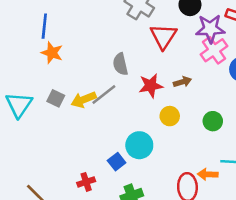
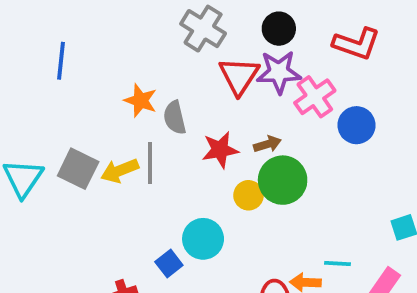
purple star: (210, 29) -> (279, 72), moved
orange star: (52, 53) -> (141, 101), moved
gray line: (104, 95) -> (150, 163), turned -52
gray square: (56, 98) -> (78, 169), size x1.5
green circle: (213, 121) -> (283, 180), moved, size x1.6

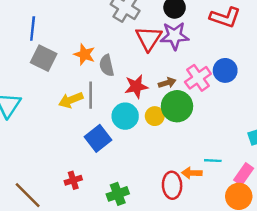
pink cross: (315, 97) -> (198, 78), moved
gray square: (78, 169) -> (44, 58), moved
cyan circle: (203, 239) -> (125, 116), moved
blue square: (169, 263) -> (98, 138), moved, size x1.5

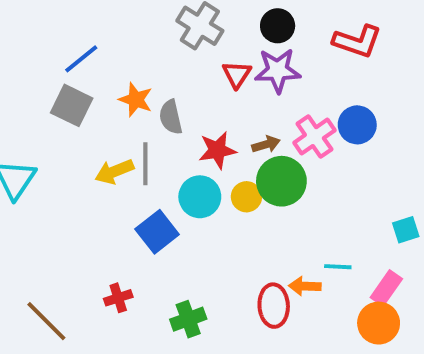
blue line: (33, 28) -> (81, 59), moved, turned 45
red triangle: (149, 38) -> (237, 74), size x0.7

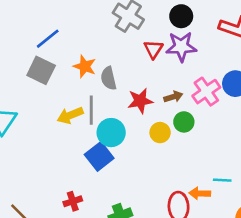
green circle: (281, 181) -> (184, 122), size x0.6
cyan circle: (200, 197) -> (111, 133), moved

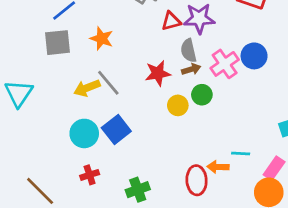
red triangle: (153, 49) -> (171, 21), turned 42
gray square: (41, 70) -> (57, 43), turned -32
gray semicircle: (108, 78) -> (189, 51), moved
gray line: (91, 110) -> (108, 83), turned -40
cyan circle: (111, 133) -> (84, 133), moved

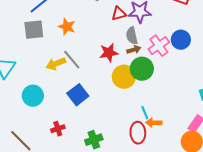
green circle: (202, 95) -> (142, 69), size x1.5
yellow circle: (178, 105) -> (124, 77), size x1.5
cyan circle: (84, 133) -> (33, 96), moved
cyan line: (241, 154) -> (145, 113), moved, turned 64

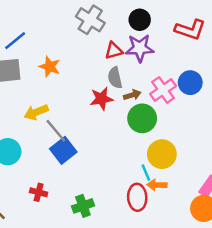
gray semicircle: (132, 36) -> (115, 78), moved
gray line: (72, 60) -> (56, 131), moved
yellow circle: (124, 77) -> (162, 154), moved
red cross: (58, 129) -> (39, 192), turned 32

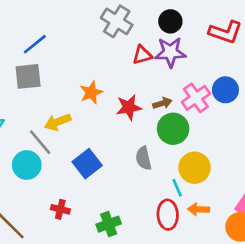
orange star: (50, 67) -> (91, 93), moved, turned 30
gray semicircle: (115, 78) -> (144, 158), moved
gray line: (56, 131) -> (40, 142), moved
orange arrow: (157, 185) -> (199, 209), moved

